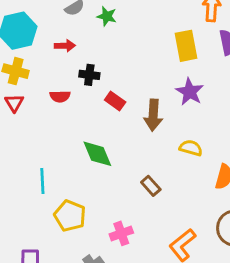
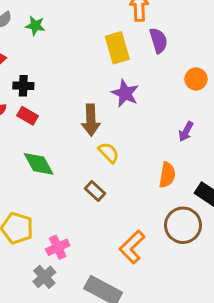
red rectangle: (115, 101) -> (28, 116), moved
yellow semicircle: (191, 148) -> (109, 153), moved, turned 35
pink cross: (121, 233) -> (58, 247), moved

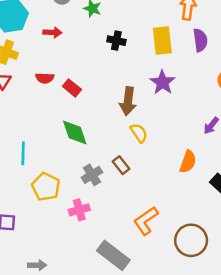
black cross: (23, 86) -> (116, 41), moved
brown circle: (183, 225) -> (191, 240), moved
gray cross: (44, 277) -> (92, 175), moved

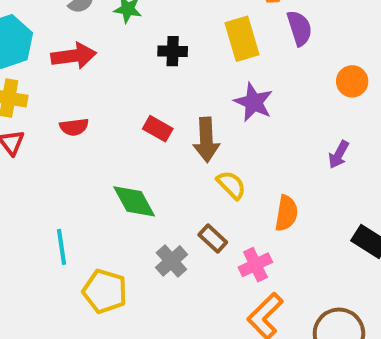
red arrow: (52, 32) -> (74, 56), size x1.5
red rectangle: (72, 88) -> (158, 129), moved
orange semicircle: (188, 162) -> (286, 213), moved
pink cross: (79, 210) -> (255, 265), moved

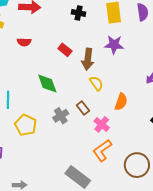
purple star: (254, 102) -> (114, 45), turned -30
pink cross: (255, 265) -> (102, 124), turned -35

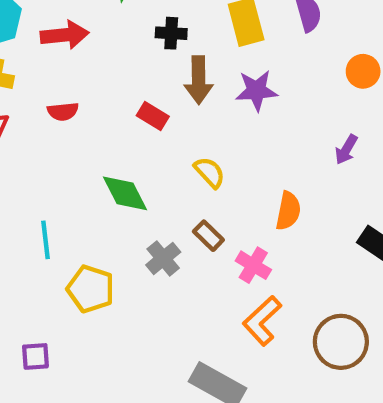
brown arrow: (88, 59) -> (199, 80), moved
yellow semicircle: (96, 83) -> (210, 172), moved

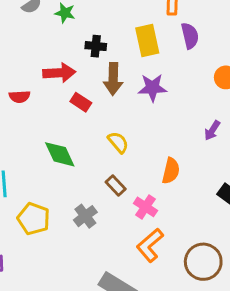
red arrow: (65, 35) -> (59, 73), moved
gray cross: (163, 258) -> (85, 216), moved

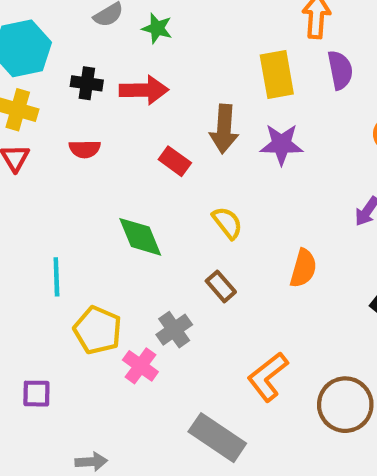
black cross: (96, 46) -> (87, 83), moved
red arrow: (59, 73) -> (144, 90), moved
pink cross: (145, 207) -> (140, 366), moved

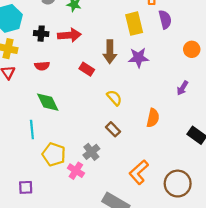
green diamond: (140, 237) -> (48, 102), moved

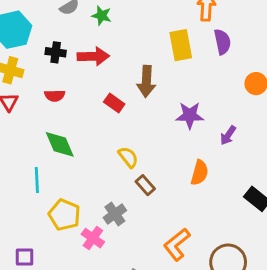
purple star: (139, 58) -> (190, 115), moved
purple arrow: (182, 88) -> (228, 135), moved
yellow semicircle: (114, 98) -> (128, 157), moved

